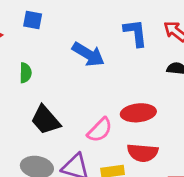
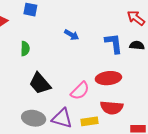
blue L-shape: (135, 33) -> (114, 43), moved
blue arrow: (88, 54) -> (72, 35), size x0.6

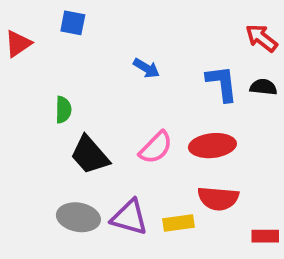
green semicircle: (25, 49) -> (63, 110), moved
pink semicircle: (80, 91) -> (156, 147), moved

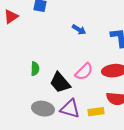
green semicircle: (63, 110) -> (35, 69), moved
black trapezoid: (90, 155) -> (60, 83), moved

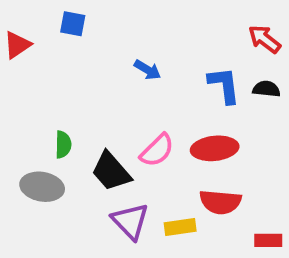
gray ellipse: (43, 109) -> (42, 187), moved
purple triangle: (70, 109) -> (130, 221), turned 30

